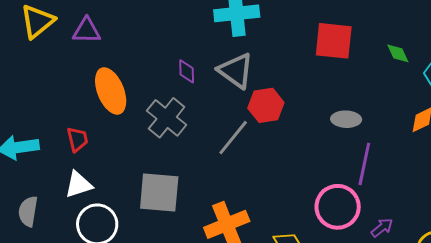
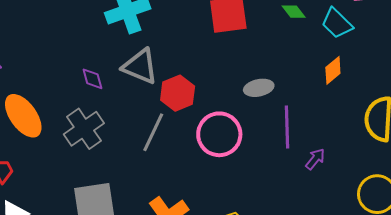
gray cross: (167, 118) -> (84, 129), turned 30
pink circle: (338, 207) -> (219, 134), moved
purple arrow: (382, 228) -> (315, 159), moved

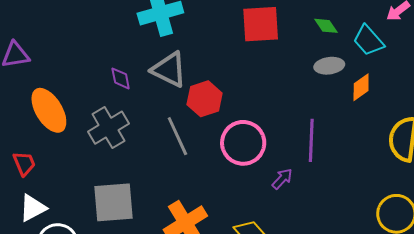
gray ellipse: (259, 88) -> (329, 66), moved
gray line: (153, 132) -> (177, 136), turned -54
purple arrow: (315, 159) -> (282, 179), moved

